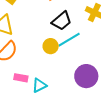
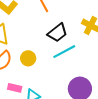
yellow circle: (51, 46) -> (28, 58), moved

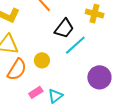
pink rectangle: (15, 88) -> (36, 92), turned -32

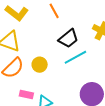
pink rectangle: (36, 92) -> (26, 94), turned 32

